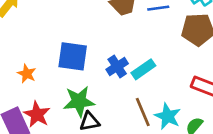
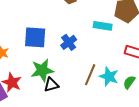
cyan rectangle: (143, 69) -> (103, 26), moved, turned 48
brown line: (143, 112) -> (90, 75), turned 50

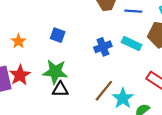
blue square: (35, 37) -> (58, 35), size x0.6
blue cross: (69, 42) -> (103, 47), moved

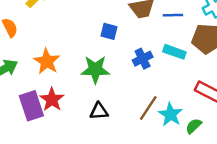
blue square: (58, 35) -> (109, 31), moved
orange star: (18, 41) -> (47, 61), size x1.5
green star: (55, 72) -> (95, 69), moved

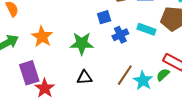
blue square: (109, 31) -> (104, 17), moved, turned -32
red star: (52, 99) -> (45, 88), moved
green semicircle: (194, 126) -> (163, 75), moved

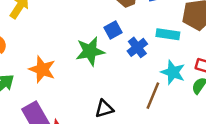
green star: (82, 43) -> (90, 51), moved
cyan star: (143, 81) -> (173, 72), moved

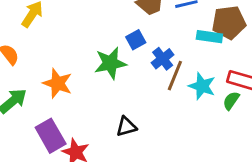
cyan rectangle: (168, 34) -> (209, 37), moved
brown line: (153, 96) -> (175, 76), moved

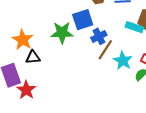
blue square: (136, 40) -> (83, 20), size x1.5
black triangle: (126, 127) -> (33, 57), moved

